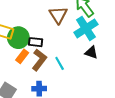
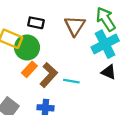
black rectangle: (36, 42) -> (36, 23), moved
cyan line: (60, 63) -> (71, 81), turned -56

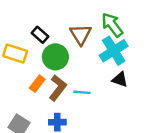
black rectangle: (36, 23) -> (40, 35), turned 35
green circle: (27, 47) -> (55, 57), moved

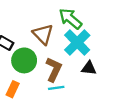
brown L-shape: (58, 88) -> (54, 69), moved

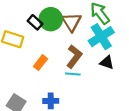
green circle: (24, 60) -> (51, 19), moved
orange rectangle: (13, 89) -> (41, 63), moved

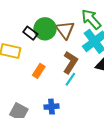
cyan line: (73, 74) -> (70, 79), turned -56

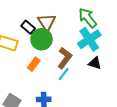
green circle: (45, 29) -> (41, 39), moved
brown triangle: (65, 30) -> (47, 22), moved

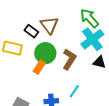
green circle: (41, 39) -> (45, 53), moved
cyan line: (64, 74) -> (74, 91), moved

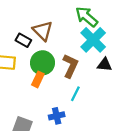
cyan line: (74, 91) -> (75, 94), moved

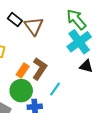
black rectangle: (23, 40) -> (15, 20), moved
green circle: (43, 63) -> (21, 91), moved
brown L-shape: (70, 66) -> (40, 69), moved

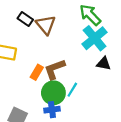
brown L-shape: (40, 69) -> (55, 69), turned -140
green circle: (21, 91) -> (53, 93), moved

